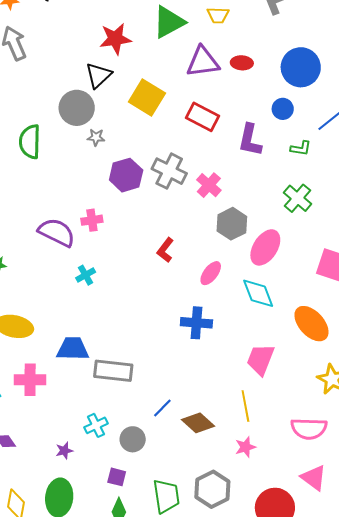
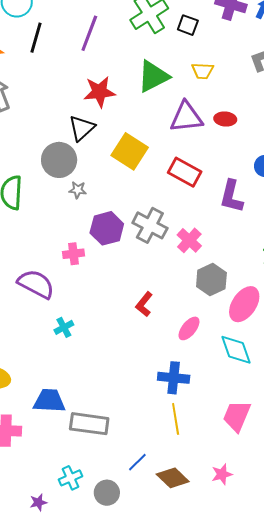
pink cross: (92, 220) -> (73, 254), moved
yellow line: (245, 406) -> (176, 419), moved
pink star: (245, 447) -> (222, 474), moved

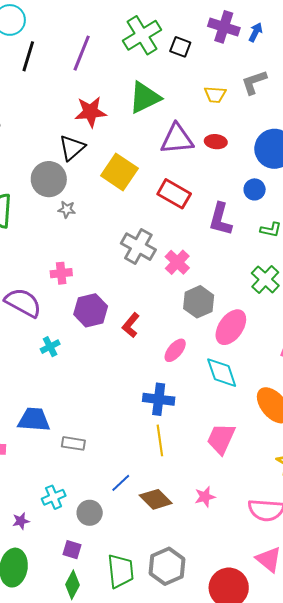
yellow trapezoid: (203, 71) -> (215, 94), moved
purple hexagon: (107, 228) -> (91, 310), moved
gray rectangle: (89, 424) -> (73, 443), size x0.6

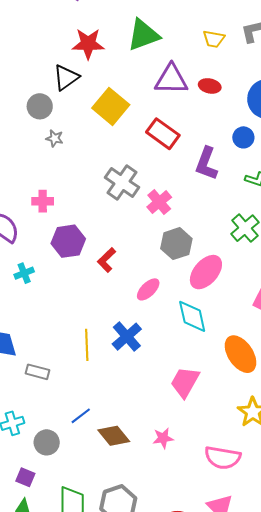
gray circle: (49, 179) -> (40, 106), size x0.7
blue cross: (159, 399) -> (127, 337), turned 36
yellow line: (160, 440) -> (87, 345), moved

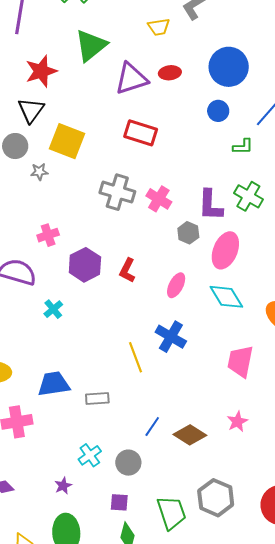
yellow square: (111, 106) -> (67, 141), moved
purple L-shape: (206, 164) -> (210, 205), moved
gray hexagon: (176, 244) -> (188, 233), size x0.7

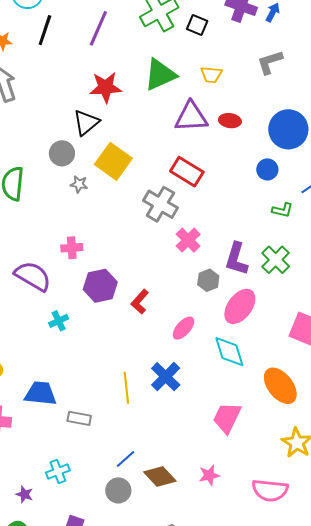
yellow trapezoid: (159, 27) -> (211, 75), moved
gray cross: (117, 192) -> (160, 204), moved
gray circle: (128, 463) -> (118, 490), moved
purple star: (63, 486) -> (24, 494), turned 30

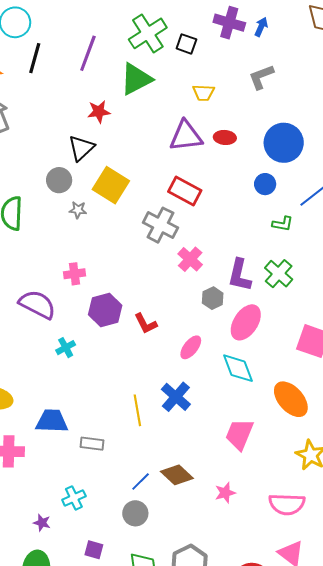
green triangle: (160, 75) -> (136, 79), moved
red star: (106, 87) -> (99, 112), size x0.7
red L-shape: (140, 302) -> (146, 324), turned -65
brown diamond: (160, 476) -> (177, 475), moved

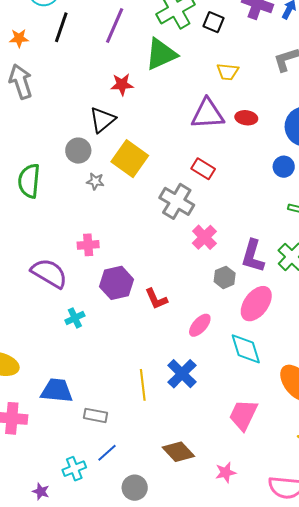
red rectangle: (185, 191) -> (203, 169), size x0.7
blue line: (141, 482) -> (107, 453), moved

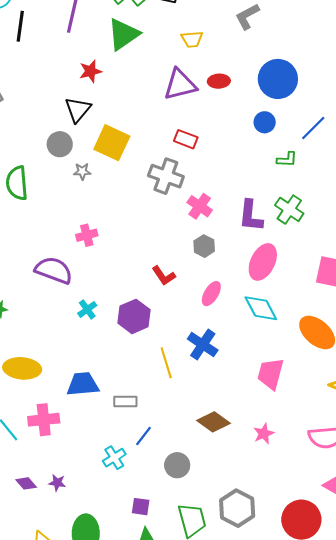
gray hexagon: (225, 277) -> (204, 246), moved
purple hexagon: (117, 283) -> (134, 316), moved
purple star: (41, 491) -> (57, 483), moved

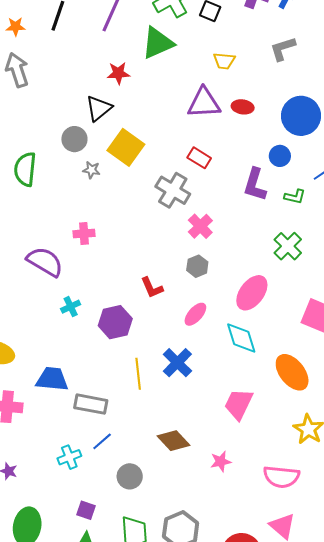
purple L-shape: (251, 216) -> (255, 185), moved
gray rectangle: (125, 401) -> (91, 404), size x1.4

